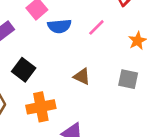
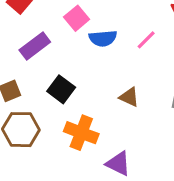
orange cross: (41, 107) -> (81, 133), turned 32

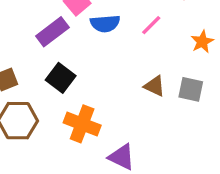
purple rectangle: (35, 46) -> (52, 32), moved
brown triangle: (129, 97) -> (155, 86), moved

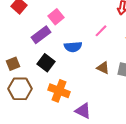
blue semicircle: (105, 24) -> (73, 47), moved

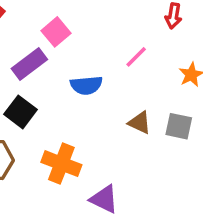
black square: (46, 63) -> (20, 112), moved

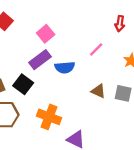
purple rectangle: (29, 64) -> (40, 60), moved

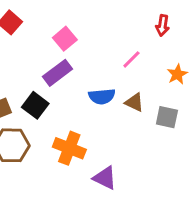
blue semicircle: (65, 67) -> (102, 96), moved
brown triangle: (98, 91) -> (134, 102), moved

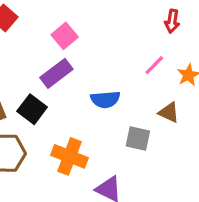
pink line: (131, 59) -> (154, 65), moved
brown triangle: (134, 102) -> (169, 112), moved
gray square: (167, 117) -> (138, 139), moved

